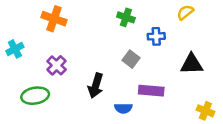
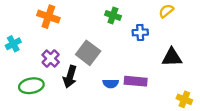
gray square: (131, 59) -> (88, 53), moved, size x1.5
black arrow: (96, 86) -> (70, 77), moved
blue semicircle: (123, 108) -> (111, 83), moved

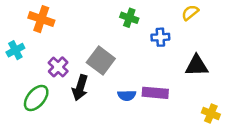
orange cross: (48, 17) -> (41, 19), moved
green ellipse: (31, 86) -> (36, 98), turned -40

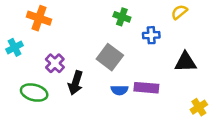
gray square: (101, 60) -> (110, 57), moved
green ellipse: (36, 98) -> (34, 93), turned 65
yellow cross: (211, 114) -> (199, 107), turned 35

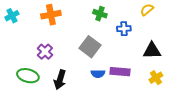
orange cross: (39, 18) -> (51, 15), moved, turned -30
cyan cross: (15, 47) -> (12, 16), moved
black arrow: (76, 83) -> (60, 80), moved
yellow cross: (199, 107) -> (156, 78), moved

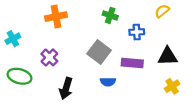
cyan cross: (12, 16) -> (13, 39), moved
purple rectangle: (120, 72) -> (132, 63), moved
green ellipse: (28, 76) -> (20, 76), moved

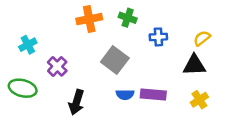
yellow semicircle: (162, 11) -> (202, 38), moved
orange cross: (56, 17) -> (89, 19), moved
cyan cross: (13, 39) -> (28, 45), moved
purple rectangle: (132, 63) -> (153, 95), moved

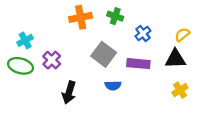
blue cross: (158, 37) -> (143, 33), turned -35
green ellipse: (23, 88) -> (20, 66), moved
purple rectangle: (153, 95) -> (138, 64), moved

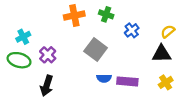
purple rectangle: (138, 64) -> (127, 81), moved
black arrow: (69, 92) -> (47, 86), moved

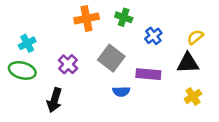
purple cross: (48, 55) -> (68, 64), moved
purple rectangle: (127, 81) -> (148, 74), moved

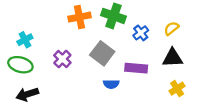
green cross: (124, 17) -> (113, 16), size x1.5
yellow semicircle: (195, 37) -> (171, 28), moved
black arrow: (54, 100) -> (27, 94), moved, turned 55

